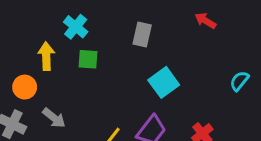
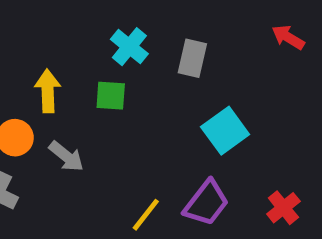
cyan cross: (76, 27) -> (129, 47), moved
gray arrow: (54, 118) -> (66, 156), moved

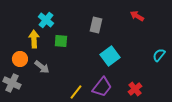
cyan cross: (129, 47) -> (46, 20), moved

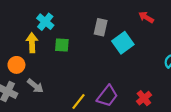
cyan square: (110, 56) -> (123, 43), moved
gray arrow: (42, 67) -> (35, 86), moved

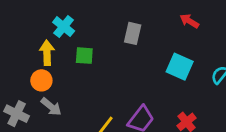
cyan square: (123, 43) -> (180, 67), moved, turned -30
orange circle: (16, 65) -> (41, 80), moved

